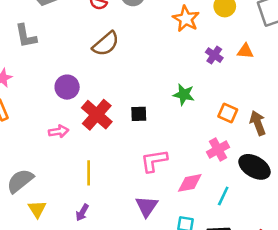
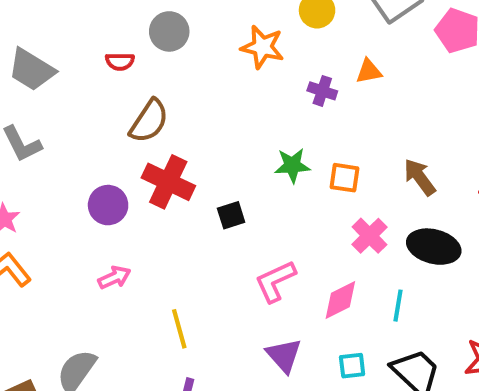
orange square: (228, 113) -> (345, 178), moved
red cross: (97, 115) -> (168, 182), moved

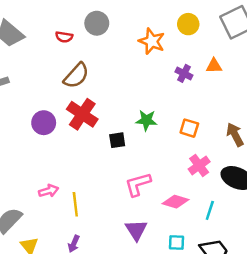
green star: (292, 165) -> (146, 120), moved
pink arrow: (114, 277) -> (49, 191), moved
pink diamond: (340, 300) -> (176, 202), turned 35

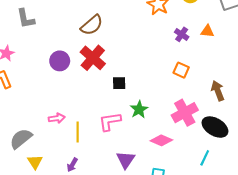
green star: (146, 120) -> (139, 109), moved, turned 30
orange square: (189, 128) -> (181, 70), moved
pink cross: (199, 165) -> (185, 113), size x1.4
pink L-shape: (138, 184) -> (110, 122), moved
cyan line: (210, 210) -> (205, 158), moved

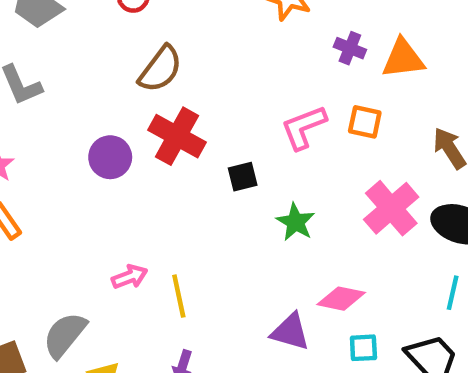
orange triangle: (207, 31) -> (403, 59), moved, size x1.5
pink L-shape: (110, 122) -> (304, 127), moved
pink diamond: (161, 140) -> (341, 299), moved
purple triangle: (126, 160) -> (290, 332), turned -36

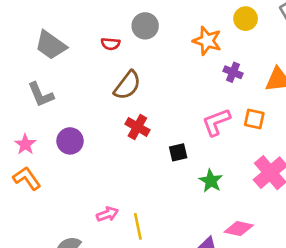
purple cross: (350, 48) -> (233, 72), moved
red cross: (177, 136) -> (137, 127), size x0.7
purple circle: (110, 157) -> (70, 141), moved

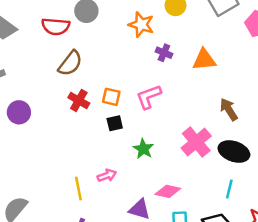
red semicircle: (111, 44) -> (56, 26), size x1.6
orange square: (254, 119) -> (111, 97), moved
pink arrow: (107, 214) -> (107, 175), moved

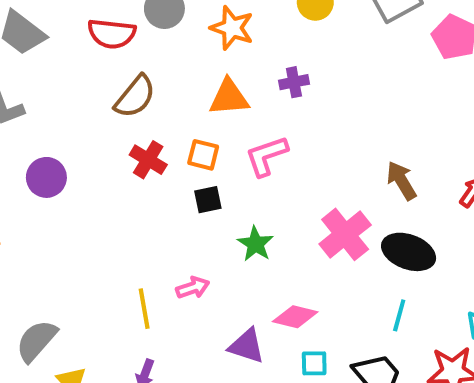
orange star: (141, 25) -> (232, 28), moved
purple cross: (164, 53) -> (294, 82), turned -35
orange triangle: (204, 60) -> (229, 97), moved

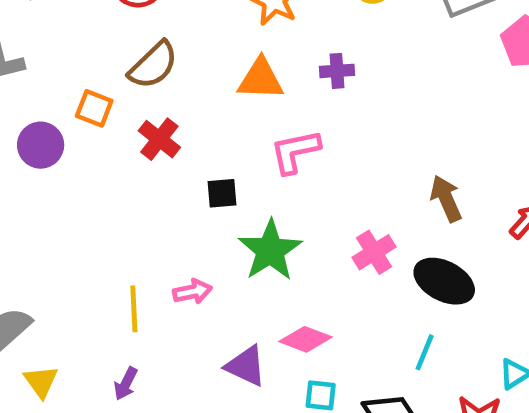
orange square: (203, 155) -> (94, 108), moved
pink cross: (345, 234) -> (374, 252), size x0.7
green star: (255, 244) -> (270, 250), size x1.5

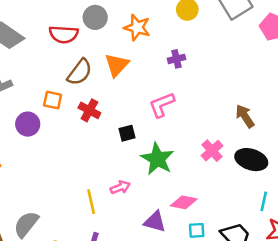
orange triangle: (260, 79) -> (117, 65), moved, turned -40
cyan line: (425, 352) -> (264, 201), moved

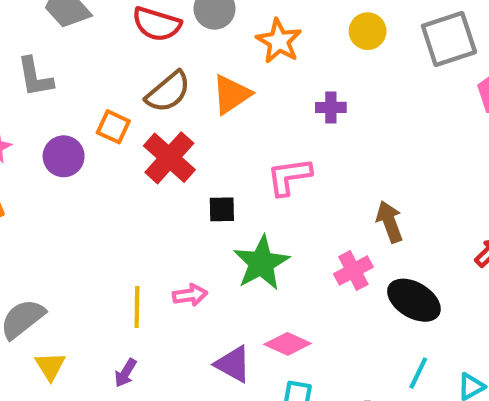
red cross: (89, 110) -> (169, 158), size x1.4
brown arrow: (245, 116) -> (389, 222), moved

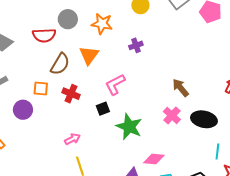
red cross: (169, 158) -> (71, 94), size x0.7
pink L-shape: (289, 177) -> (115, 84), moved
pink arrow: (190, 295) -> (72, 139), moved

